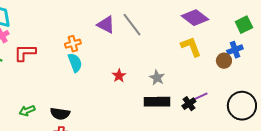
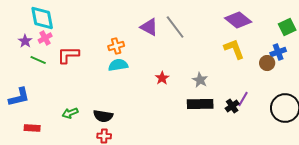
cyan semicircle: (75, 63) -> (118, 65), turned -78
purple line: (200, 97) -> (243, 99), turned -35

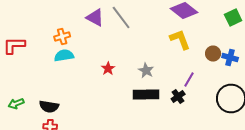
blue cross: (278, 52) -> (230, 58), moved, turned 35
purple line: (243, 99) -> (189, 80), moved

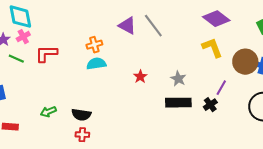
brown circle: (213, 54) -> (245, 62), size x1.6

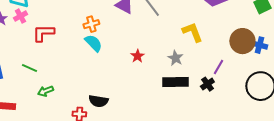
yellow L-shape: (212, 48) -> (192, 32), moved
green line: (16, 59) -> (29, 68), moved
cyan semicircle: (96, 64) -> (93, 43), turned 54
black semicircle: (81, 115) -> (98, 101), moved

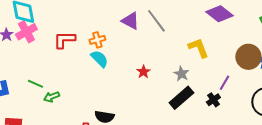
pink cross: (20, 16) -> (26, 32), size x1.5
red L-shape: (43, 33) -> (64, 40), moved
black rectangle: (175, 82) -> (181, 98), turned -40
green arrow: (45, 91) -> (51, 97), moved

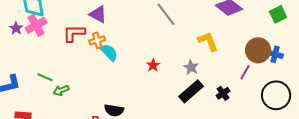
purple triangle: (130, 21) -> (98, 14), moved
orange cross: (97, 40) -> (97, 40), moved
purple line: (224, 83) -> (245, 72), moved

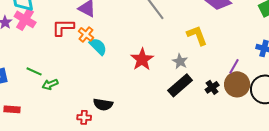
pink cross: (36, 25) -> (25, 19), turned -30
orange cross: (97, 40) -> (86, 34), turned -35
brown circle: (258, 50) -> (237, 84), moved
red star: (153, 65) -> (142, 59), size x1.6

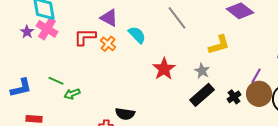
yellow L-shape: (197, 35) -> (219, 45), turned 95
cyan semicircle: (98, 46) -> (137, 35), moved

